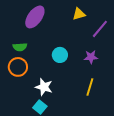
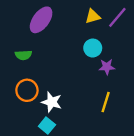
purple line: (100, 29) -> (117, 17), moved
cyan circle: (60, 55) -> (93, 48), moved
orange circle: (18, 67) -> (27, 90), moved

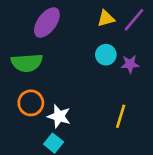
green semicircle: (23, 55) -> (27, 63), size x1.6
purple star: (107, 67) -> (130, 64), moved

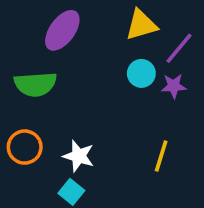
yellow triangle: (106, 18) -> (141, 25), size x1.4
purple line: (134, 20) -> (179, 48), moved
orange circle: (31, 103) -> (25, 147), moved

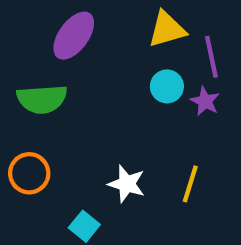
purple line: (179, 48) -> (211, 57), turned -52
purple star: (174, 86) -> (205, 101), turned 30
white star: (79, 156) -> (127, 184), moved

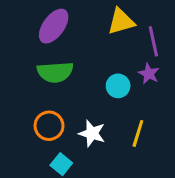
cyan circle: (167, 86) -> (118, 86), moved
green semicircle: (42, 99) -> (55, 72), moved
orange circle: (29, 173) -> (49, 126), moved

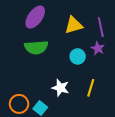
yellow triangle: (121, 21) -> (74, 25), moved
orange circle: (49, 126) -> (19, 104), moved

